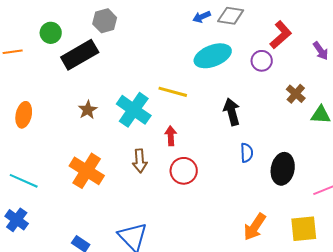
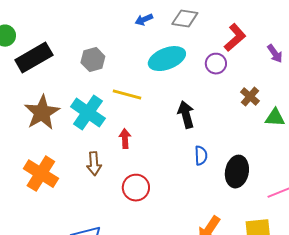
blue arrow: (202, 17) -> (144, 20), moved
gray hexagon: (105, 21) -> (93, 60), moved
brown star: (88, 110) -> (42, 113), size x1.8
red circle: (184, 171) -> (136, 188), moved

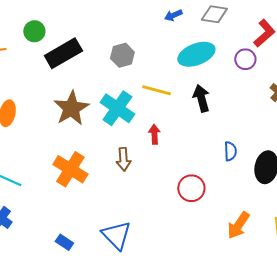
black arrow: (186, 115) -> (201, 98), moved
red circle: (136, 188) -> (191, 188), moved

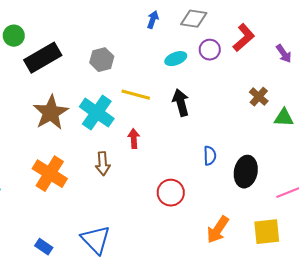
blue arrow: (173, 15) -> (153, 20), turned 132
cyan ellipse: (196, 54) -> (176, 59), size x0.6
purple circle: (245, 59) -> (210, 50), moved

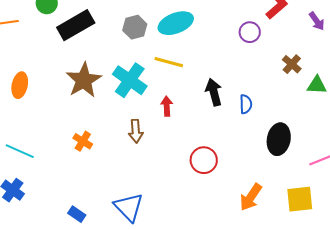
purple circle: (210, 50) -> (250, 32), moved
cyan ellipse: (176, 59) -> (176, 23), moved, size x1.6
black arrow: (181, 103) -> (214, 92), moved
blue semicircle: (210, 156) -> (246, 104), moved
orange cross: (50, 174) -> (83, 141), size x0.6

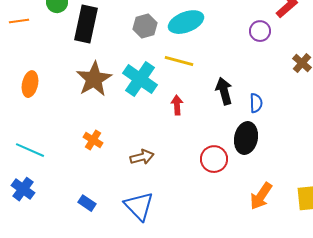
black rectangle: (76, 25) -> (86, 24), turned -48
brown arrow: (136, 131) -> (142, 157), moved, turned -100
black ellipse: (279, 139) -> (246, 138), moved
blue rectangle: (77, 214) -> (87, 203), moved

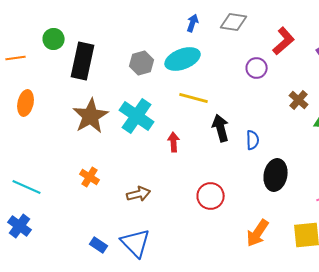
yellow line: (179, 61) -> (194, 98), moved
orange ellipse: (30, 84) -> (26, 103), moved
black ellipse: (246, 138) -> (276, 175), moved
blue rectangle: (87, 203) -> (99, 245), moved

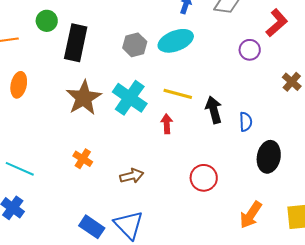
yellow line: (194, 98) -> (178, 94), moved
blue rectangle: (99, 245) -> (92, 227), size x1.4

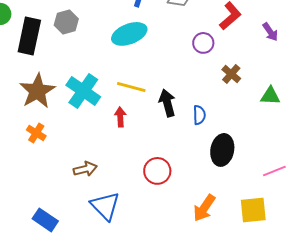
gray hexagon: (135, 45) -> (66, 22), moved
brown cross: (292, 82) -> (231, 74), moved
orange cross: (83, 159) -> (36, 133), moved
blue triangle: (129, 225) -> (105, 206), moved

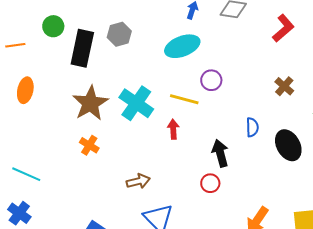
purple circle: (203, 43) -> (211, 80), moved
black arrow: (167, 103) -> (220, 153), moved
black ellipse: (222, 150) -> (288, 145), moved, turned -40
red circle: (157, 171) -> (210, 183), size x0.7

